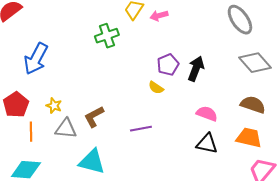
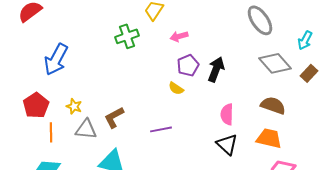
pink arrow: (159, 16) -> (179, 36), moved
pink semicircle: (207, 114) -> (227, 114), turned -110
black triangle: (207, 144) -> (227, 144), turned 30

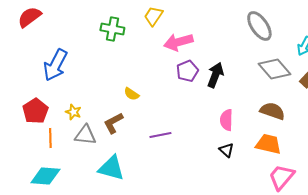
green cross: (127, 36) -> (112, 29), moved, turned 30
pink arrow: (179, 36) -> (178, 42), size x1.6
yellow semicircle: (176, 88) -> (131, 94), moved
black triangle: (227, 144) -> (226, 150), size x0.7

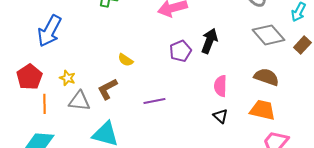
purple pentagon: (187, 71) -> (180, 51), moved

